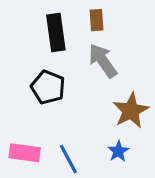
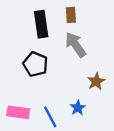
brown star: (131, 111) -> (96, 81), size x0.7
blue star: (118, 151) -> (78, 108), moved

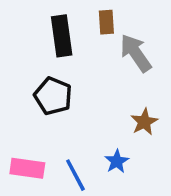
gray arrow: (76, 45) -> (136, 53), moved

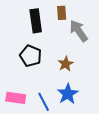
brown star: (144, 122) -> (66, 64), moved
blue star: (117, 161) -> (68, 94), size x1.5

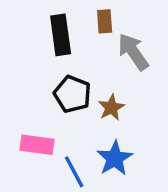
black pentagon: (31, 56) -> (72, 94), moved
pink rectangle: (16, 98) -> (37, 145), moved

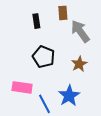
black rectangle: (61, 35) -> (36, 21), size x0.6
brown star: (111, 108) -> (79, 64), moved

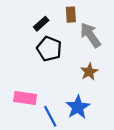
black rectangle: (36, 21) -> (41, 24), turned 56
black pentagon: (44, 57) -> (49, 49), moved

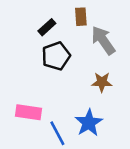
black pentagon: (49, 49) -> (56, 56), turned 30
brown star: (89, 72) -> (102, 82), turned 30

